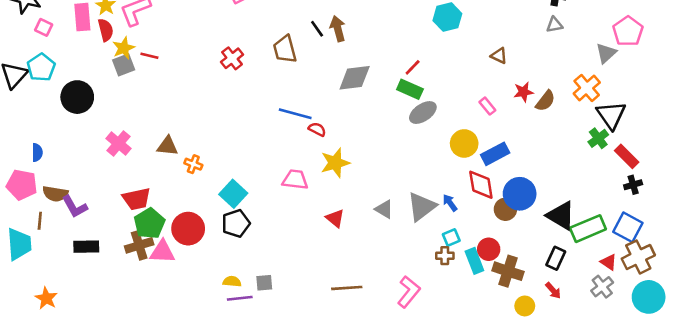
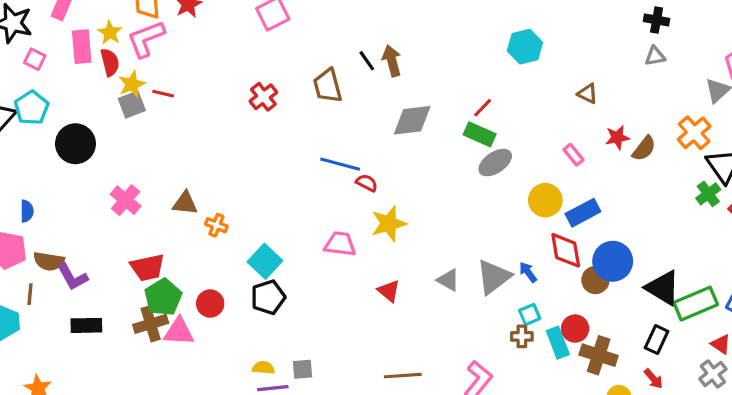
red circle: (188, 229) -> (210, 304), size x0.7

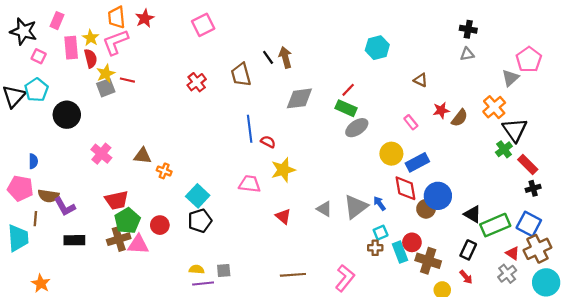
blue line: (340, 164) -> (250, 129), turned 68
black triangle: (663, 288) -> (473, 214), size x0.7

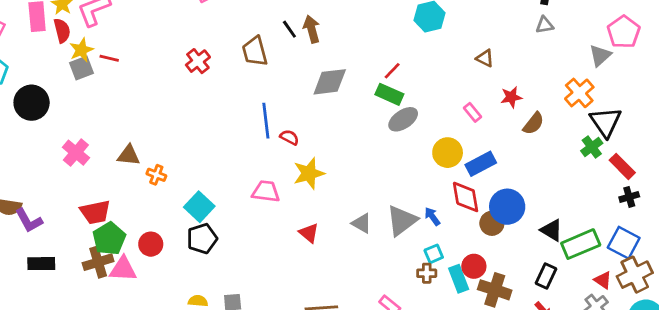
brown semicircle: (460, 118) -> (534, 123), moved

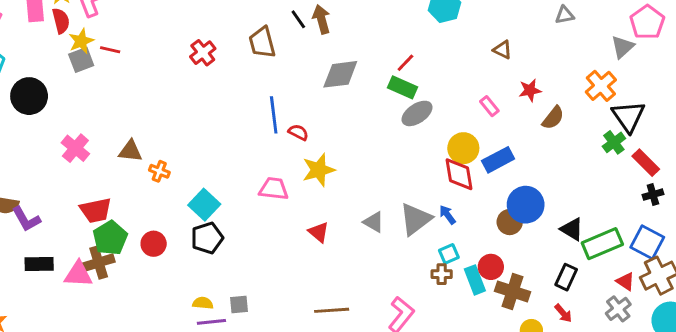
red diamond: (466, 197) -> (459, 174), moved
pink triangle: (123, 269) -> (78, 274), moved

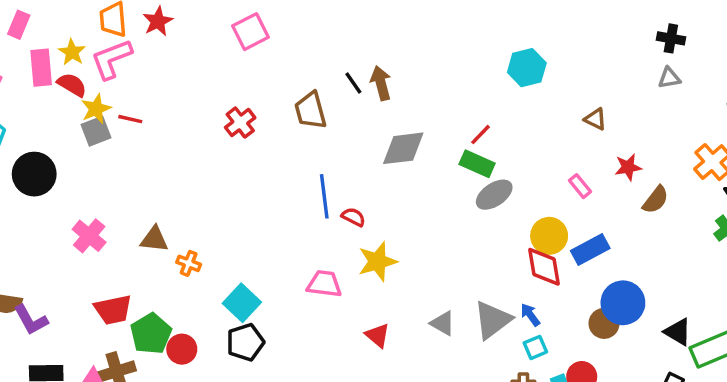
red semicircle: (61, 21) -> (72, 85), turned -45
green pentagon: (110, 238) -> (151, 334), moved
cyan square: (449, 254) -> (535, 347), moved

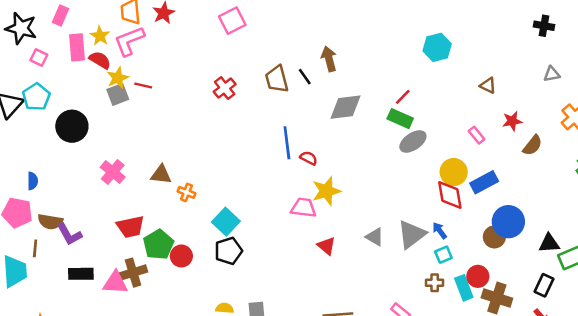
gray triangle: (669, 78) -> (552, 74), moved
black line: (353, 83) -> (305, 77), moved
pink trapezoid: (324, 284) -> (304, 208), moved
black triangle: (678, 332) -> (549, 243), turned -35

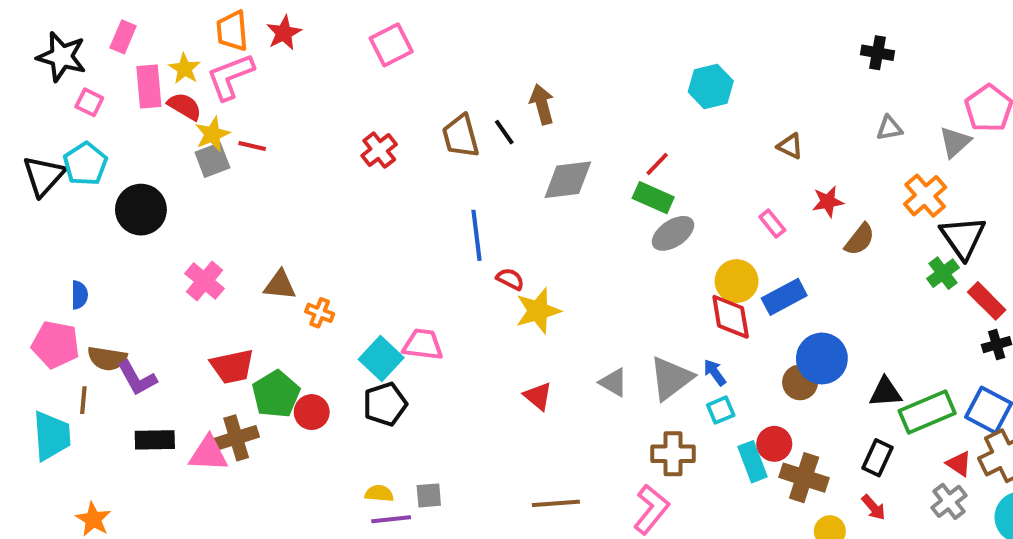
red semicircle: (309, 158) -> (510, 279), moved
pink trapezoid: (304, 208) -> (423, 345), moved
brown cross: (435, 283) -> (673, 454), moved, size x1.5

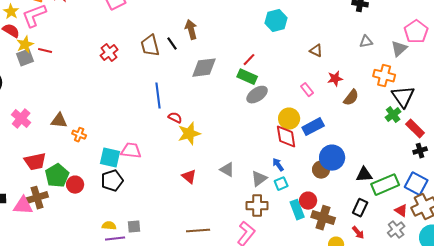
orange cross: (925, 196) -> (384, 76), turned -35
cyan square: (381, 358) -> (110, 158), turned -30
gray triangle: (671, 378) -> (259, 179), moved, size x0.7

